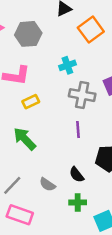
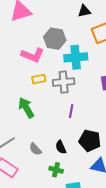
gray hexagon: (28, 34) -> (55, 39), moved
cyan cross: (67, 65) -> (76, 57), size x1.6
gray cross: (82, 95) -> (64, 82), moved, turned -30

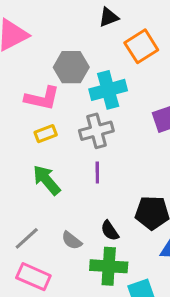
yellow rectangle: (39, 79) -> (46, 134), moved
purple line: (71, 111) -> (97, 173), moved
green cross: (56, 170) -> (109, 266), size x1.6

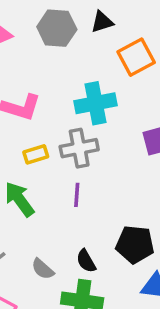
gray hexagon: (71, 67) -> (57, 28), moved
yellow rectangle: (46, 134) -> (36, 154), moved

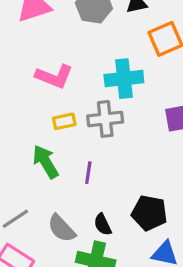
purple line: (77, 195) -> (88, 173), moved
gray semicircle: (43, 269) -> (62, 228), size x1.4

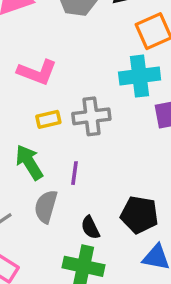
cyan cross: (124, 79) -> (140, 76), moved
gray semicircle: (62, 228) -> (46, 207), moved, turned 60

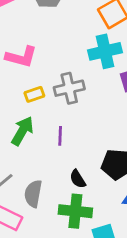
green arrow: (29, 162) -> (22, 131), turned 68
gray semicircle: (46, 207) -> (33, 194), moved

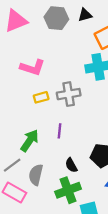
green arrow: (22, 131) -> (30, 141), moved
green cross: (75, 211) -> (68, 190), turned -30

